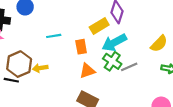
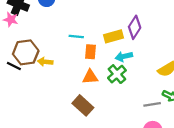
cyan line: (54, 36) -> (76, 37), moved
cyan arrow: (114, 43) -> (124, 56), size x0.7
gray line: (129, 67) -> (152, 104), moved

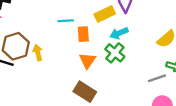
yellow arrow: (45, 62) -> (38, 53), turned 80
orange triangle: (90, 77) -> (87, 60), turned -42

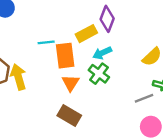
orange rectangle: (83, 34) -> (65, 56), size x1.5
yellow arrow: (38, 53) -> (18, 77), size x1.5

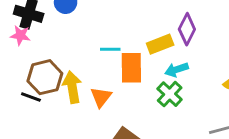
orange triangle: (71, 83) -> (101, 97), moved

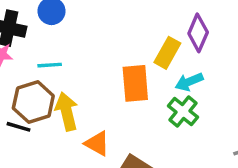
yellow rectangle: (160, 44) -> (167, 53), turned -35
cyan line: (110, 49) -> (50, 65), moved
orange triangle: (101, 97) -> (97, 144), moved, turned -35

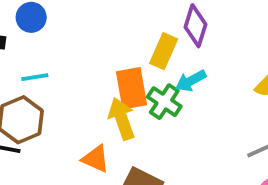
yellow arrow: (67, 111) -> (122, 119), moved
green cross: (183, 111) -> (164, 102), moved

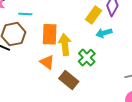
orange rectangle: (131, 88) -> (50, 34), moved
green cross: (164, 102) -> (87, 58), moved

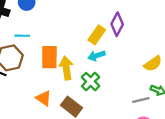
cyan arrow: (104, 33) -> (97, 56), moved
orange triangle: (47, 62) -> (44, 98), moved

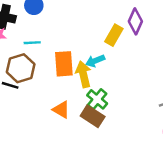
cyan arrow: (97, 56) -> (95, 61), moved
green cross: (91, 82) -> (97, 99), moved

